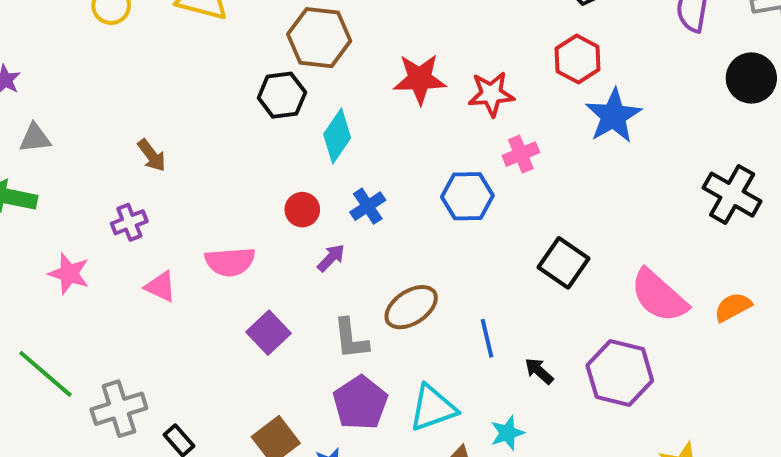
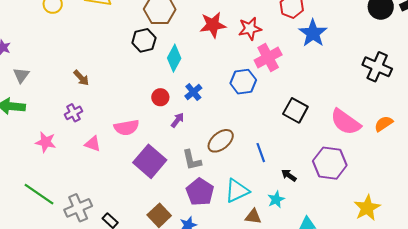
gray triangle: (35, 138) -> (21, 75), turned -42
pink cross: (521, 154) -> (268, 57), size x1.5
purple square: (269, 333) -> (150, 161), size x1.5
black arrow: (539, 371) -> (289, 175), moved

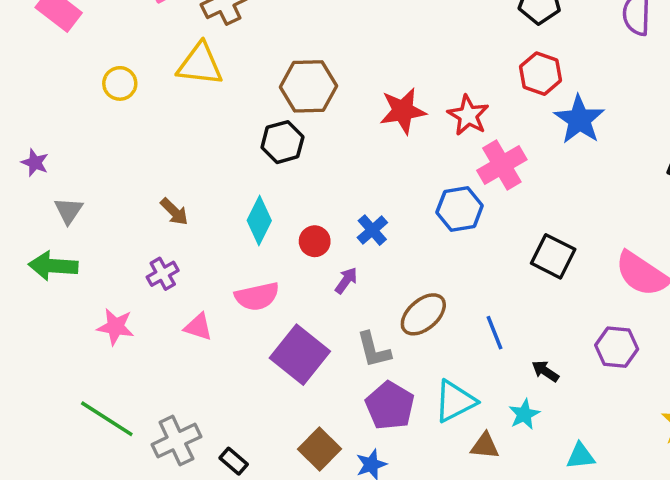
red star: (250, 29) -> (468, 115), turned -30
cyan diamond: (174, 58) -> (259, 221), moved
purple hexagon: (330, 163) -> (617, 347), size x0.7

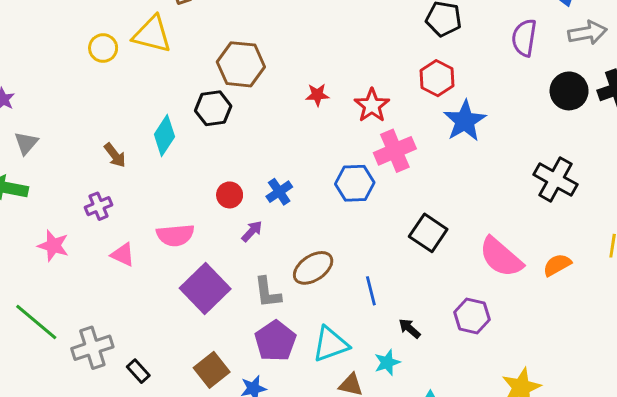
yellow circle: (120, 83) -> (103, 48), moved
red star: (403, 111) -> (317, 95), size x0.6
cyan diamond: (259, 221) -> (164, 136), moved

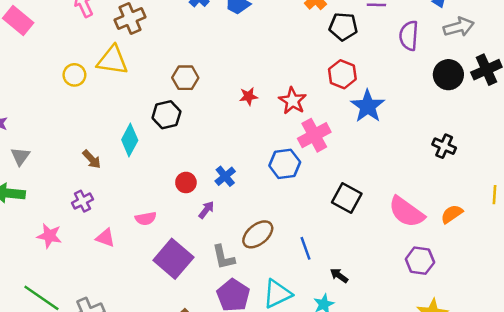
brown hexagon: (241, 64) -> (185, 78), size x0.7
black cross: (555, 180) -> (444, 146), size x0.7
pink semicircle: (175, 235) -> (146, 219), size x0.7
purple hexagon: (472, 316) -> (420, 261), moved

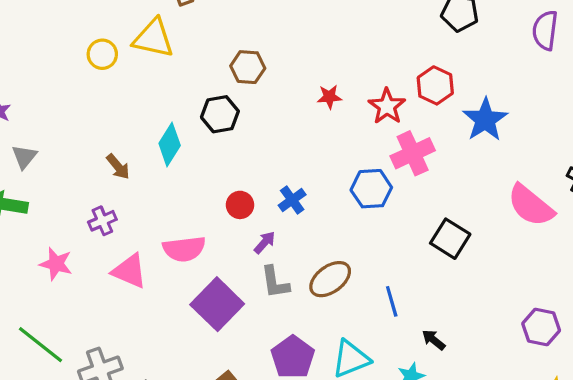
red hexagon: (342, 74) -> (435, 85), moved
pink semicircle: (406, 212) -> (531, 205), moved
pink semicircle: (146, 219) -> (184, 249), size x1.5
pink triangle: (105, 238) -> (129, 271), size x1.4
gray L-shape: (223, 257) -> (275, 282), moved

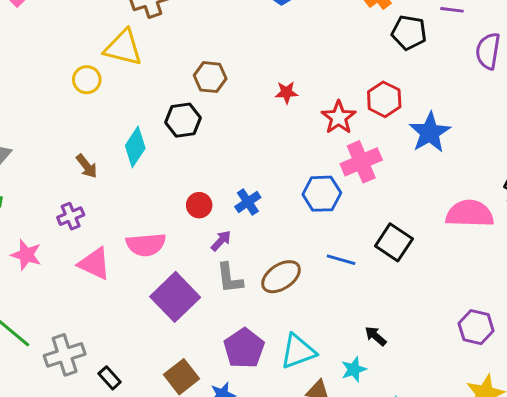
yellow circle: (102, 54) -> (87, 80), moved
red star: (329, 97) -> (287, 92), moved
pink semicircle: (531, 205) -> (470, 214), turned 141
blue line: (392, 301) -> (341, 260), moved, turned -60

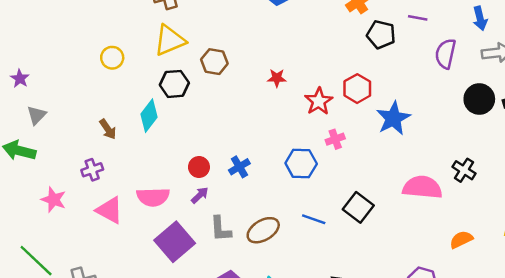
yellow triangle: (123, 48) -> (170, 40), moved, turned -40
black hexagon: (183, 120) -> (174, 84), moved
pink cross: (361, 162) -> (335, 139), size x0.6
purple arrow: (221, 241) -> (200, 195), moved

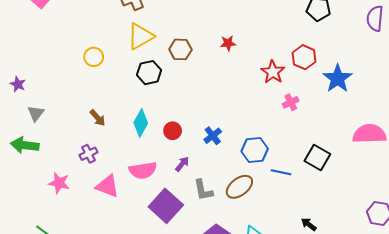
red star: (277, 78) -> (228, 43), moved
cyan diamond: (149, 116) -> (141, 123), moved
blue hexagon: (301, 164) -> (255, 150), moved
red circle: (199, 167) -> (173, 131), moved

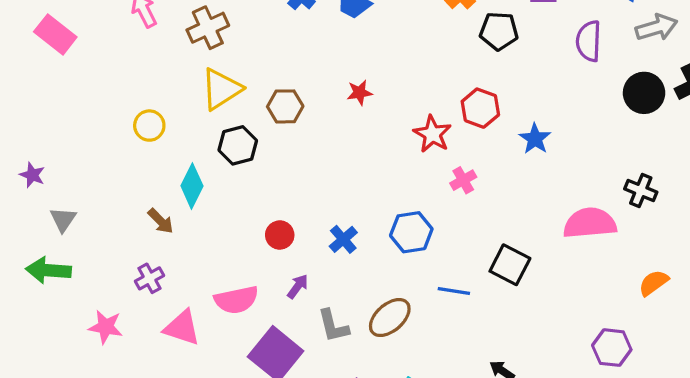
blue star: (338, 79) -> (535, 139), size x0.7
cyan diamond: (141, 123) -> (192, 186), moved
blue hexagon: (255, 150) -> (411, 232), moved

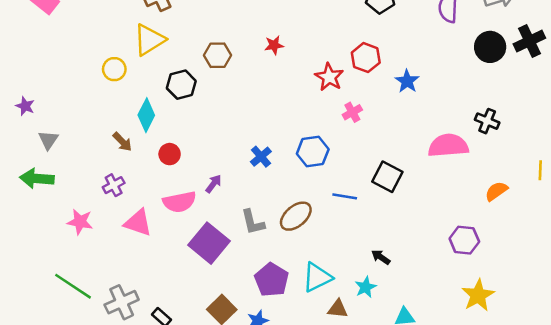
yellow triangle: (221, 89) -> (149, 40), moved
red circle: (280, 235) -> (170, 154), moved
purple arrow: (298, 286) -> (214, 184), moved

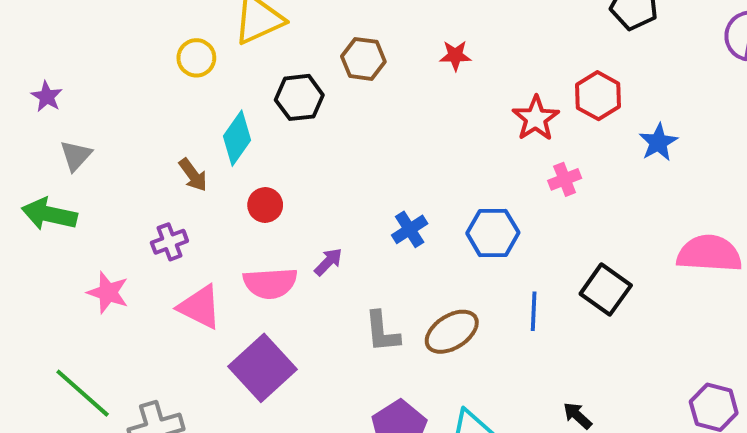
blue line: (345, 196) -> (534, 311), turned 75
purple square: (209, 243) -> (263, 368), moved

